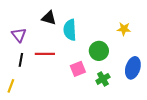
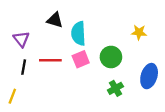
pink square: (78, 69) -> (81, 59), moved

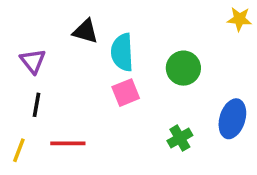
yellow star: (139, 32) -> (239, 19), moved
green circle: (111, 57) -> (183, 68), moved
red line: (50, 60) -> (68, 143), moved

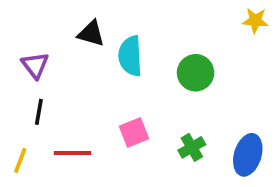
pink square: (126, 93) -> (134, 132), moved
blue ellipse: (232, 119) -> (248, 155), moved

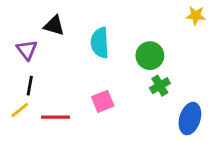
black triangle: (91, 34) -> (54, 26), moved
green cross: (192, 147) -> (160, 86), moved
yellow line: (20, 160) -> (20, 110), moved, turned 30

